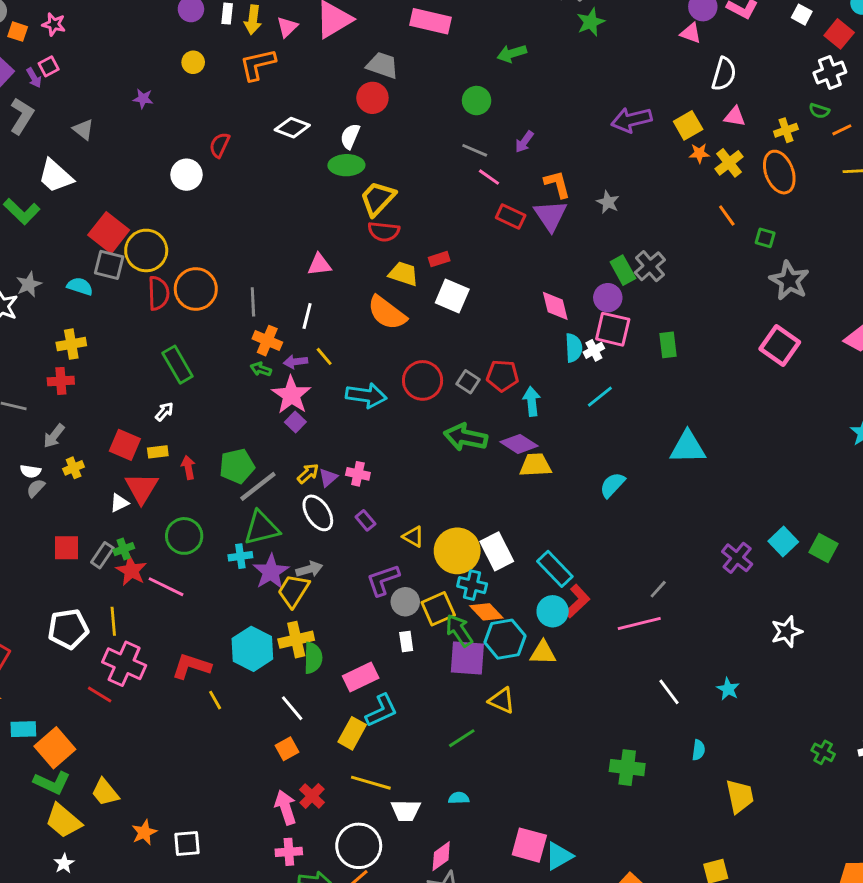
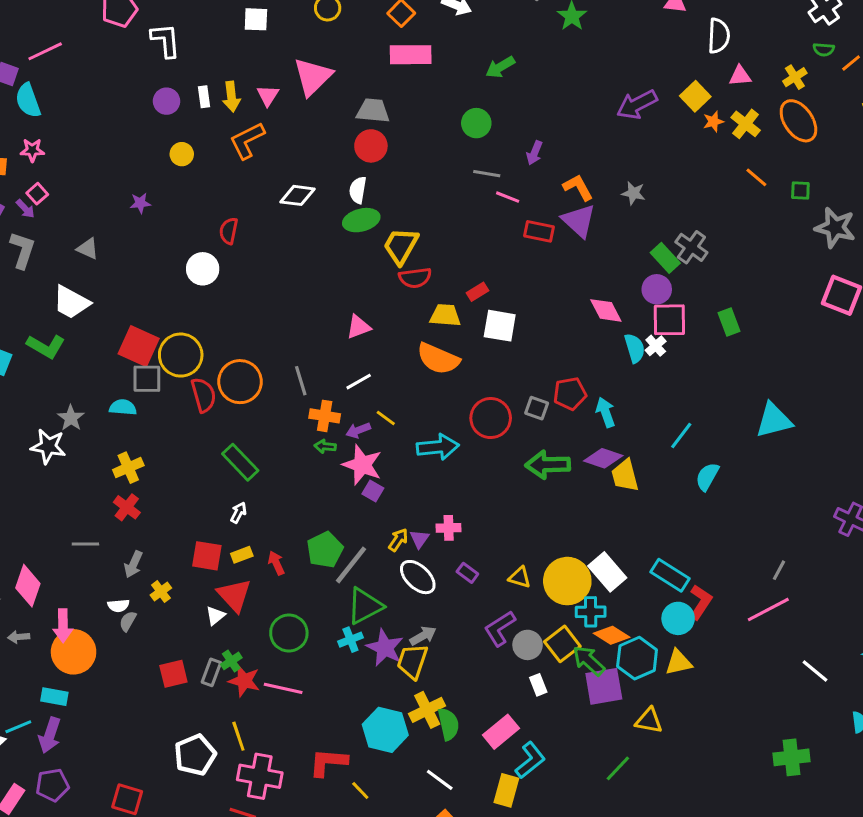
white line: (307, 316) -> (359, 382), turned 60
red cross: (61, 381) -> (127, 507), turned -35
cyan line: (600, 397) -> (681, 436), moved
yellow trapezoid: (535, 465) -> (625, 475), turned -88

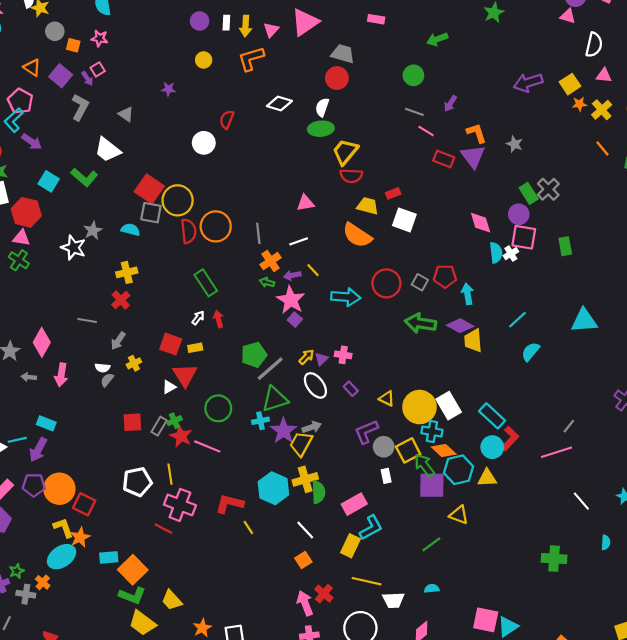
pink rectangle: (411, 55) -> (376, 19), size x0.6
orange cross: (325, 416) -> (271, 261), turned 36
red arrow: (276, 563) -> (218, 319), moved
orange circle: (74, 652) -> (59, 489), moved

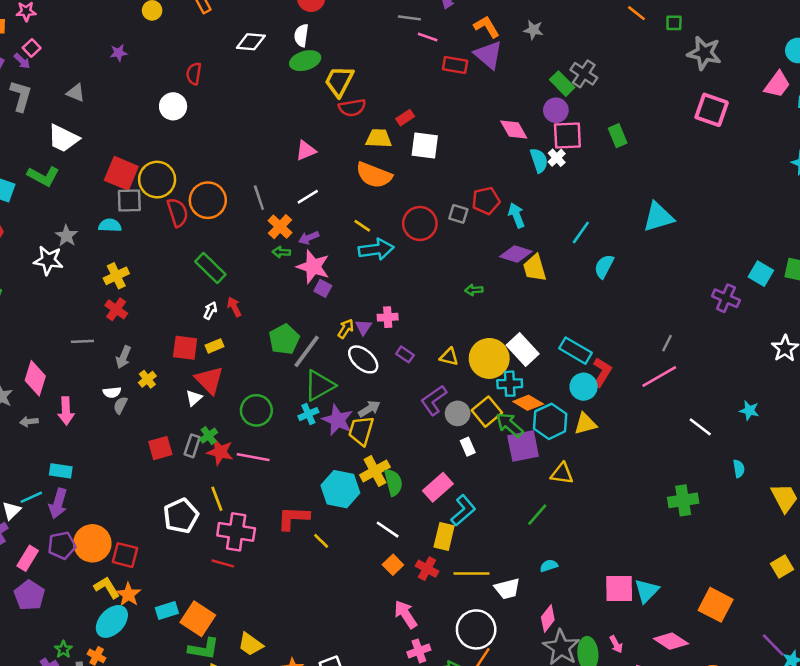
yellow line: (313, 270) -> (362, 226), moved
green arrow: (420, 323) -> (474, 290), moved, size x0.5
red cross: (324, 594) -> (427, 569), moved

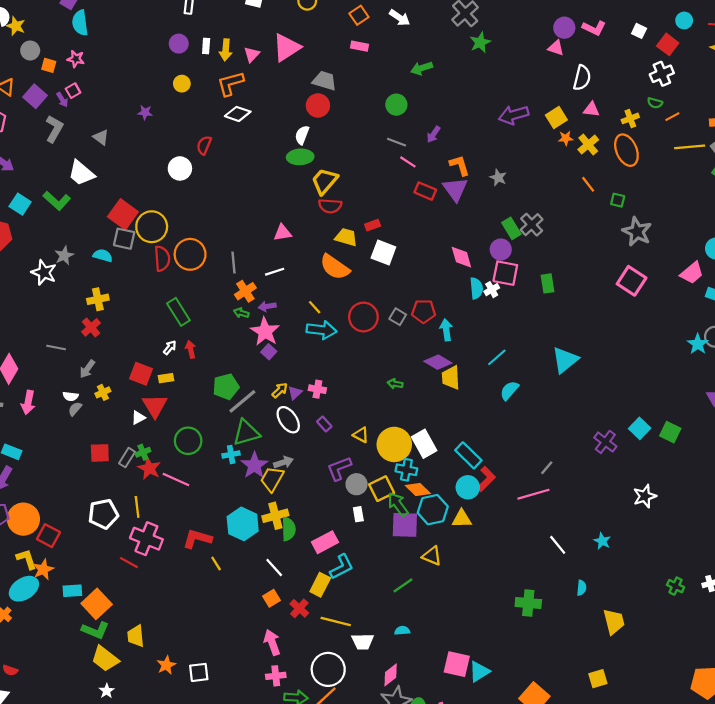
white diamond: (251, 42) -> (238, 114), moved
cyan triangle: (658, 217) -> (565, 360), turned -36
yellow trapezoid: (251, 644) -> (136, 636), turned 35

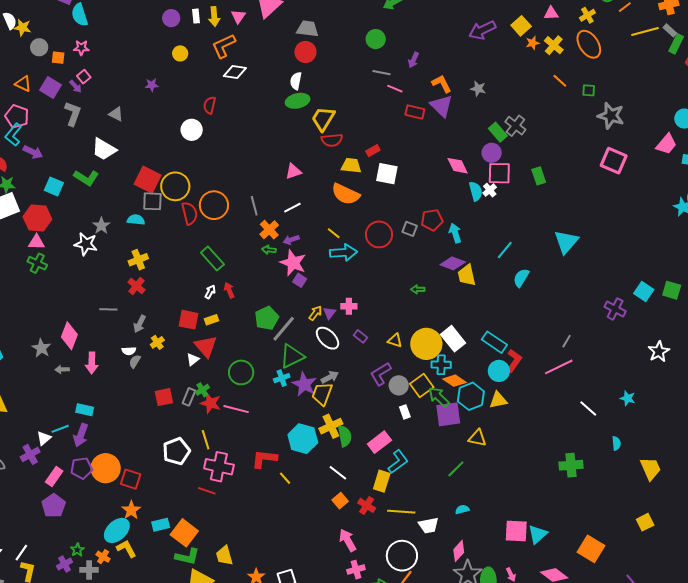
yellow L-shape: (27, 559) -> (126, 549), moved

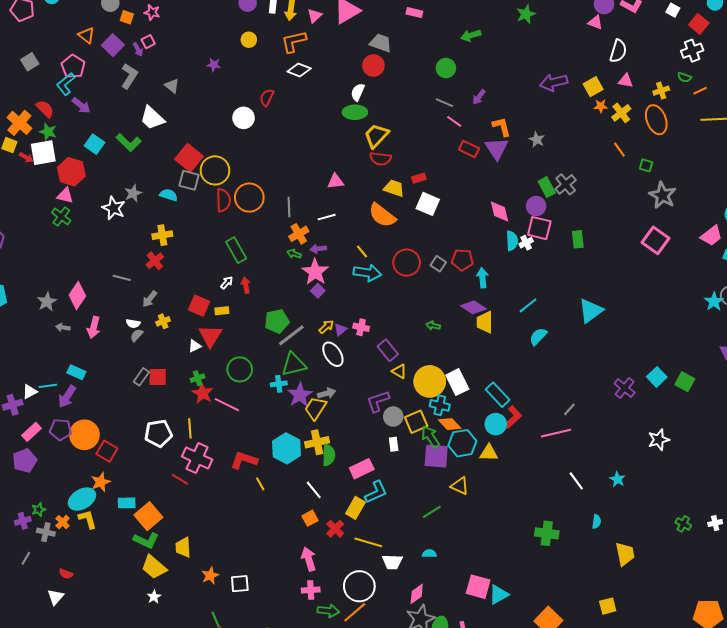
purple rectangle: (360, 336) -> (388, 350), moved, size x1.5
gray rectangle: (189, 397) -> (141, 377), moved

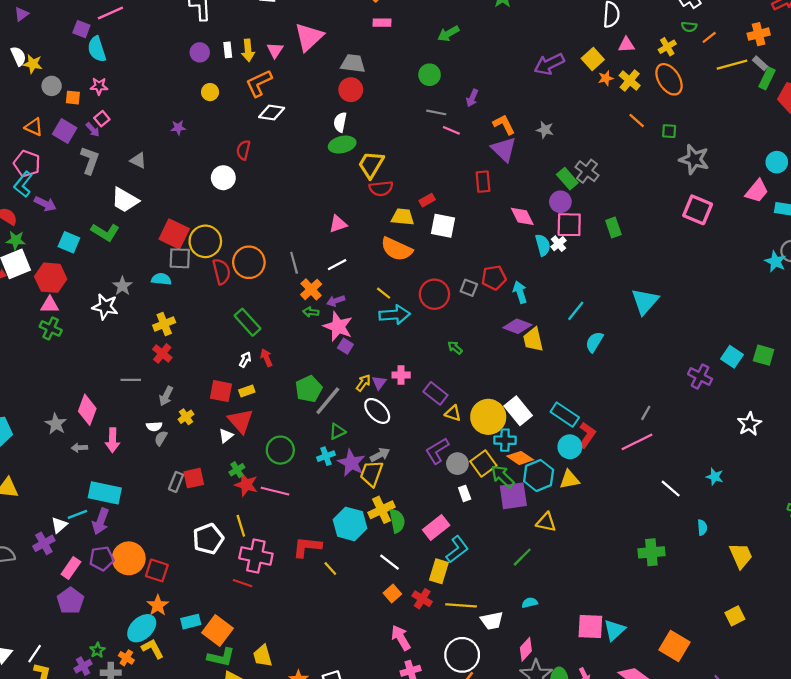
red rectangle: (469, 149) -> (483, 182), moved, turned 72
green arrow: (433, 326) -> (455, 348), moved, turned 40
green triangle: (294, 364) -> (337, 431), size x0.6
cyan rectangle: (76, 372) -> (105, 493), size x1.6

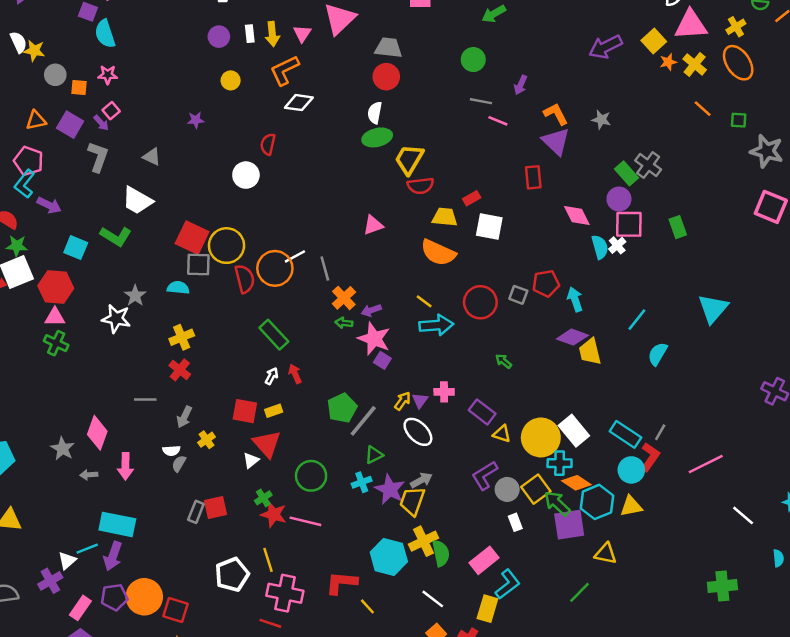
pink triangle: (626, 45) -> (691, 25), size x1.8
orange triangle: (34, 127) -> (36, 120), turned -36
white line: (337, 265) -> (295, 256), moved
gray line: (646, 413) -> (660, 432), moved

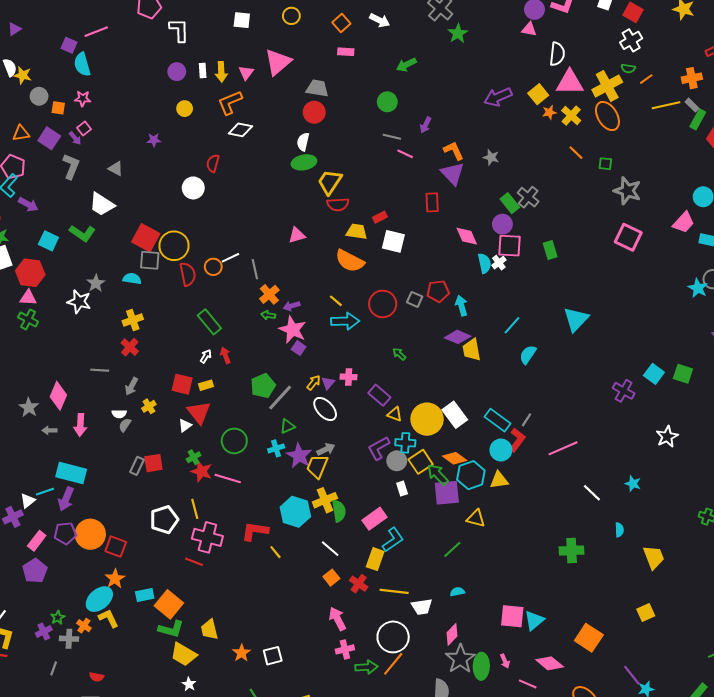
yellow cross: (736, 27) -> (607, 86), size x1.8
orange circle: (275, 268) -> (213, 267), size x0.6
cyan cross: (560, 463) -> (405, 443), moved

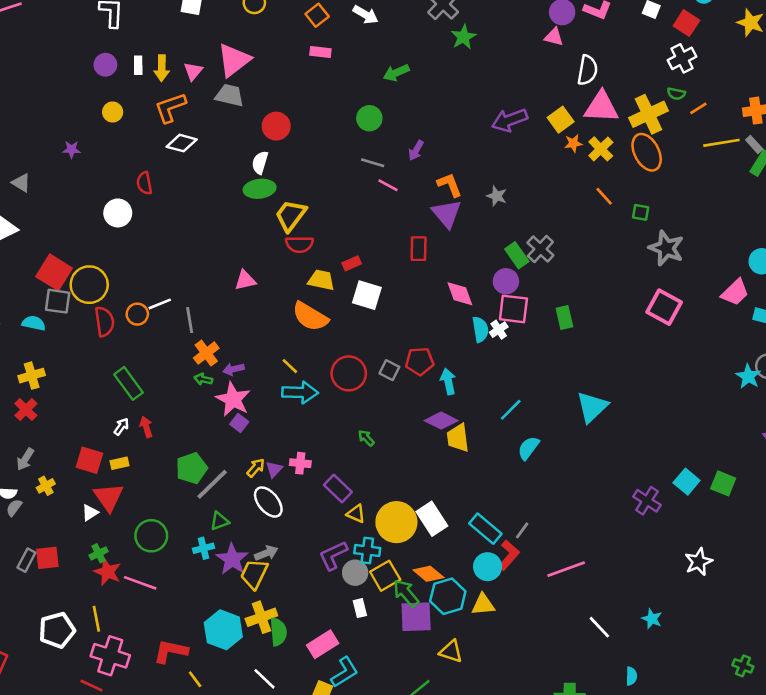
gray trapezoid: (317, 88) -> (229, 95), moved
red semicircle: (213, 163) -> (144, 183), turned -30

